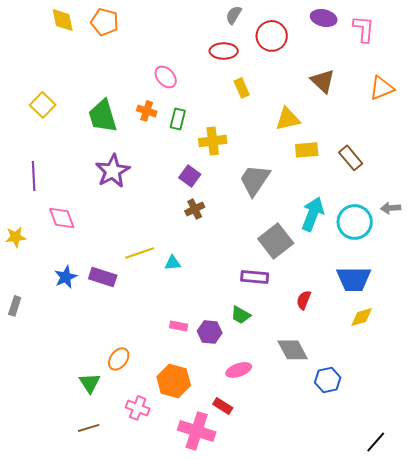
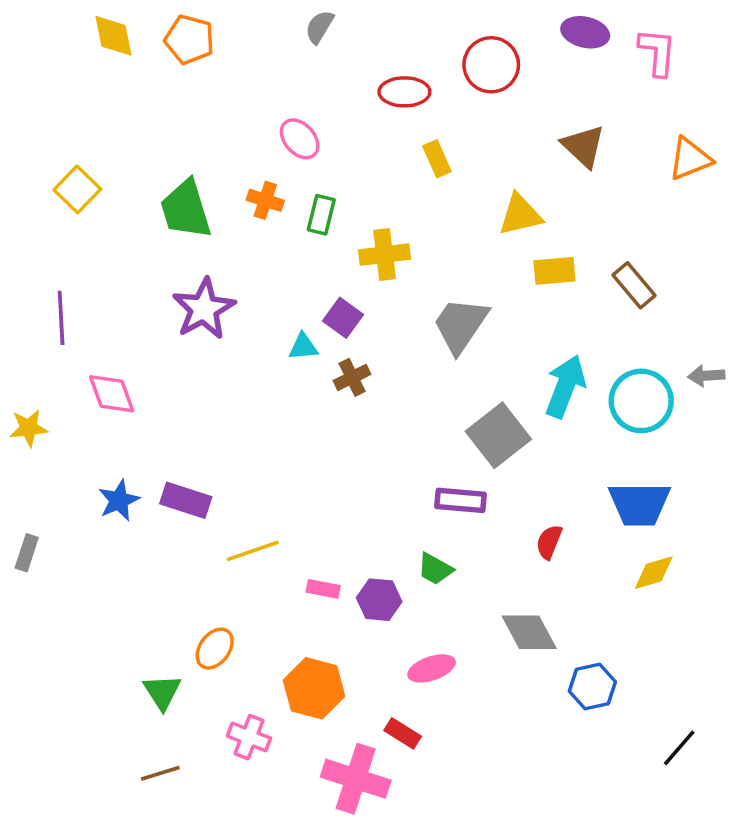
gray semicircle: (234, 15) -> (319, 27), moved
yellow line: (140, 253) -> (253, 551), moved
cyan triangle: (173, 263) -> (303, 347), moved
black line: (376, 442) -> (679, 748), moved

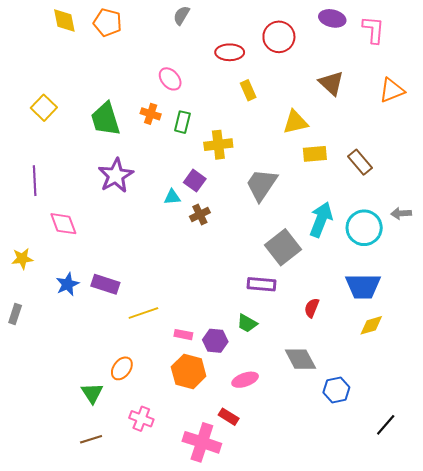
yellow star: (29, 428) -> (22, 259), moved
orange hexagon: (314, 688) -> (189, 371), moved

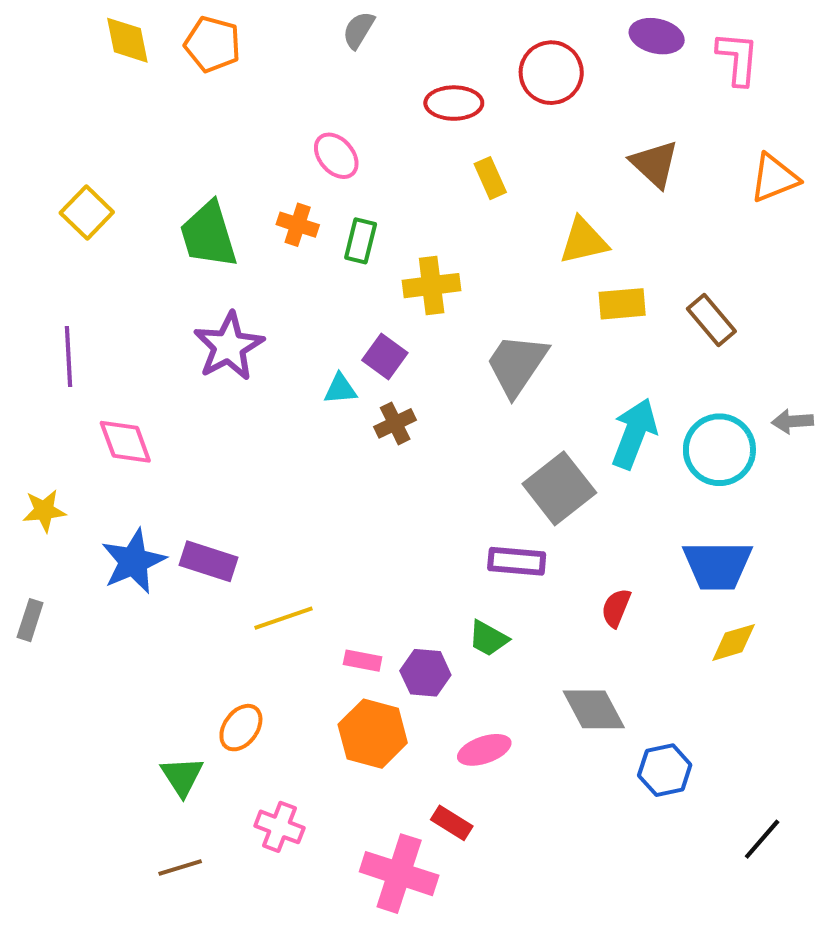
blue star: (67, 284) -> (133, 561), size x1.4

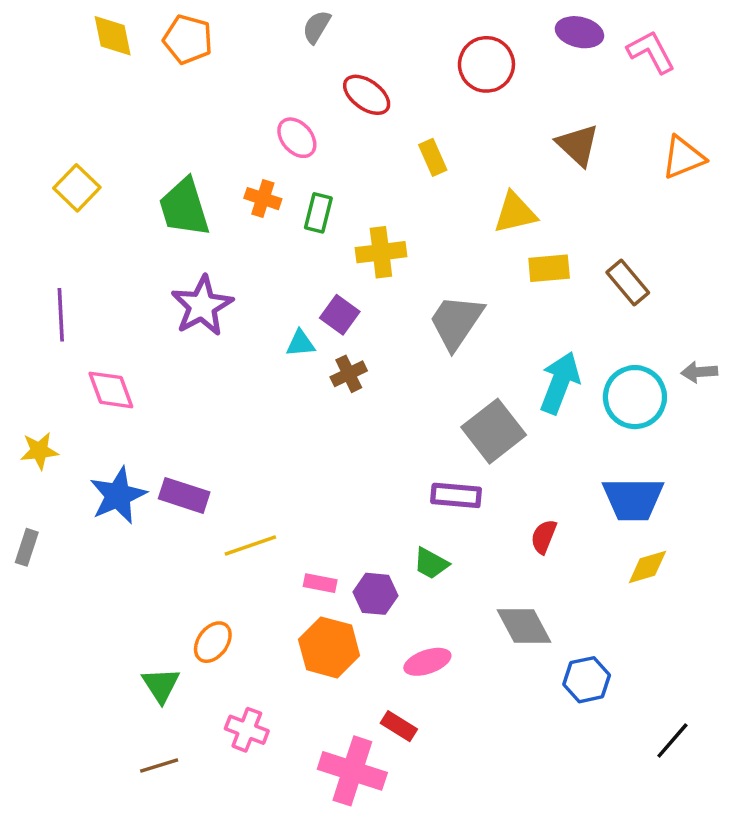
pink L-shape: (738, 58) -> (651, 52), turned -33
red ellipse: (454, 103) -> (367, 95), moved, turned 36

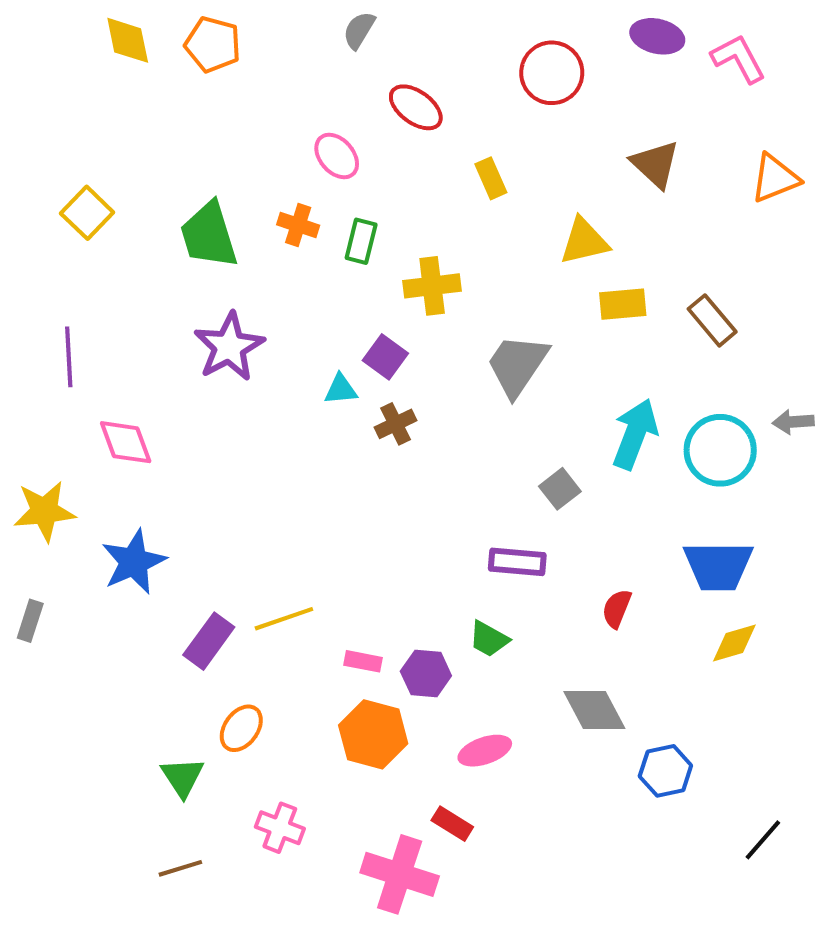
gray square: (494, 431) -> (560, 489), size x0.6
yellow star: (39, 451) -> (44, 511), size x1.4
purple rectangle: (184, 495) -> (209, 641), moved, turned -72

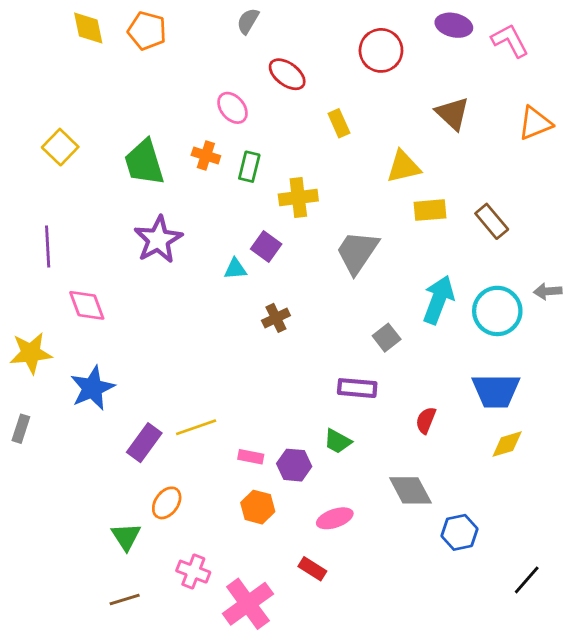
brown cross: (396, 424) -> (276, 318), moved
orange hexagon: (373, 734) -> (258, 507), size x0.7
pink cross: (400, 874) -> (248, 604), moved, turned 36

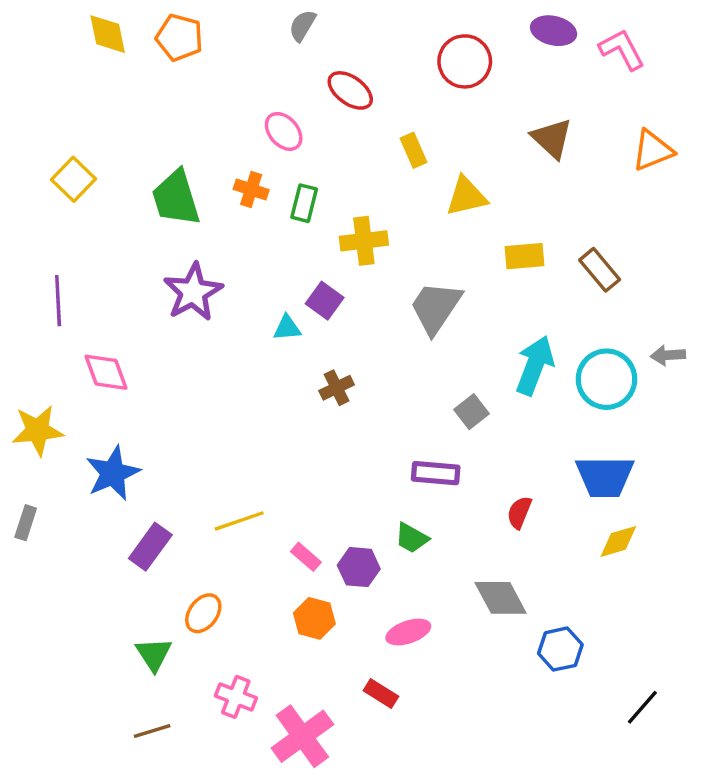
yellow triangle: (403, 167) -> (466, 196), moved
purple rectangle: (144, 443) -> (150, 547), moved
pink rectangle: (251, 457) -> (306, 557), turned 30

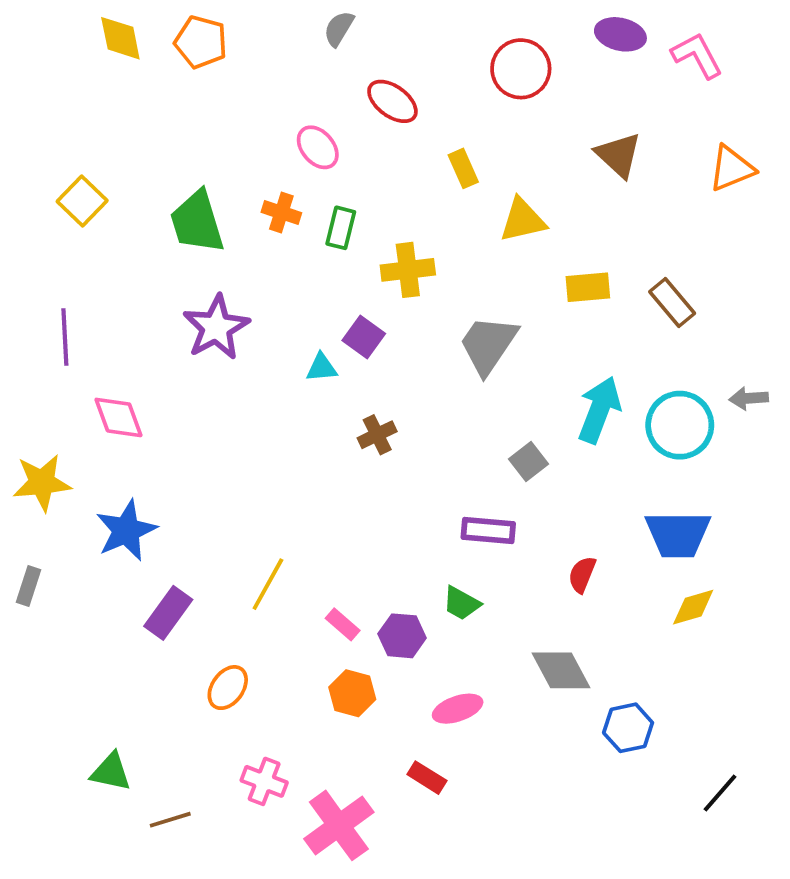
yellow line: (239, 521) -> (268, 584), turned -42
green triangle: (154, 654) -> (111, 772), moved, turned -45

